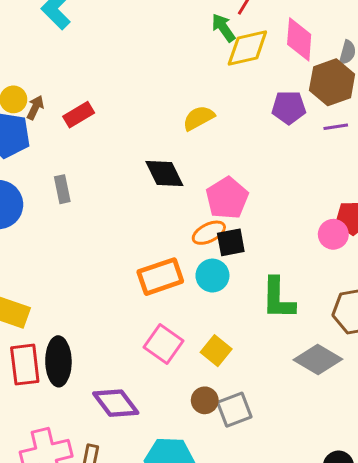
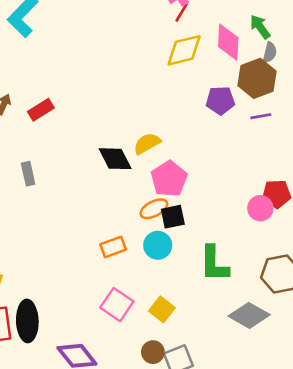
green arrow: (223, 28) -> (260, 27), moved
yellow semicircle: (199, 118) -> (147, 143), moved
orange rectangle: (160, 277) -> (113, 247), size x0.7

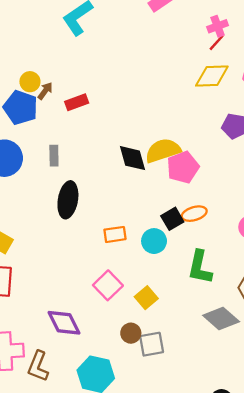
yellow semicircle: (147, 143) -> (163, 150), size x1.4
pink pentagon: (169, 179) -> (183, 167), moved
orange ellipse: (154, 209) -> (194, 214), moved
black square: (173, 217) -> (172, 219), turned -30
black ellipse: (27, 321) -> (68, 200), moved

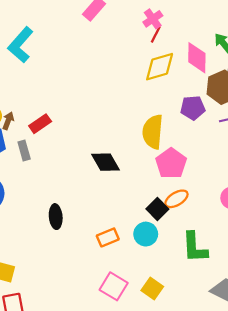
yellow semicircle: (163, 150) -> (153, 132), moved, turned -52
gray rectangle: (54, 156) -> (24, 150), moved
pink pentagon: (183, 167) -> (171, 163), moved
black ellipse: (68, 200) -> (56, 217), size x0.7

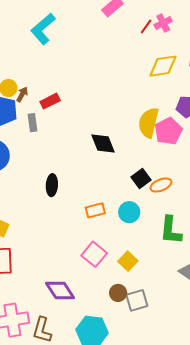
red line: (156, 34) -> (146, 27), moved
pink pentagon: (171, 163) -> (168, 131), moved
black square: (157, 209) -> (141, 178), moved

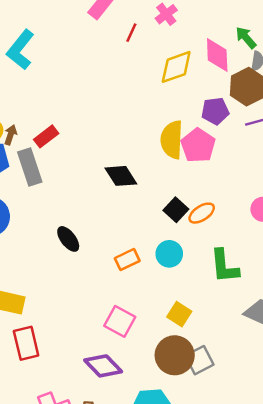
red line: (146, 27) -> (131, 33), moved
gray rectangle: (33, 123) -> (30, 167), size x1.6
black ellipse: (52, 185) -> (68, 239), turned -30
pink square: (94, 254) -> (120, 321), moved
brown circle: (118, 293) -> (175, 355), size x1.8

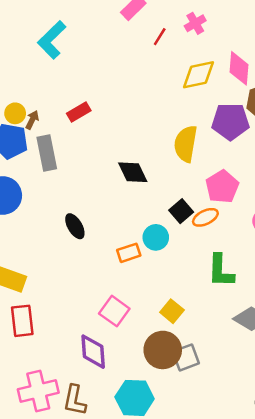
purple pentagon: (215, 111) -> (230, 122), size x1.4
red rectangle: (46, 136) -> (79, 112), moved
pink pentagon: (198, 145) -> (222, 187), moved
cyan circle: (169, 254) -> (156, 237), moved
purple diamond: (103, 366) -> (93, 352), turned 33

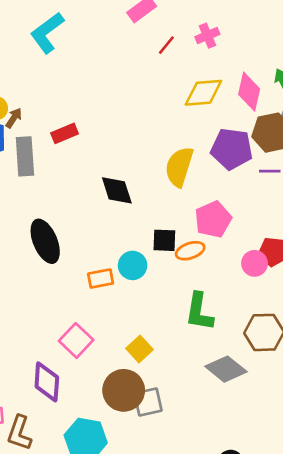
red rectangle: (79, 112) -> (65, 133), moved
black square: (181, 211) -> (164, 240), turned 35
black ellipse: (75, 226) -> (45, 241), size x1.5

